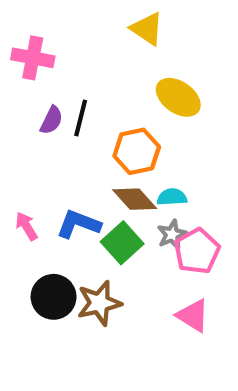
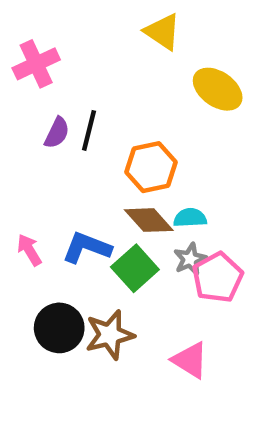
pink cross: (33, 58) -> (36, 64), turned -36
yellow ellipse: (178, 97) -> (218, 89), moved
pink triangle: (193, 316) -> (190, 360), moved

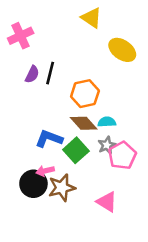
pink arrow: (29, 250) -> (45, 171), moved, turned -72

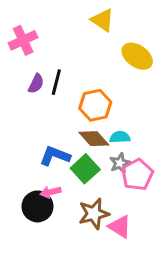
brown star: (62, 188) -> (94, 214), moved

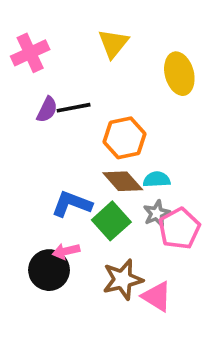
yellow triangle: (103, 20) -> (113, 43), moved, turned 35
yellow ellipse: (137, 56) -> (179, 74), turned 40
black line: (56, 82) -> (74, 108), turned 65

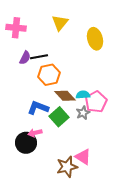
pink cross: (30, 53) -> (16, 28), turned 30
orange hexagon: (125, 138) -> (49, 75), moved
pink pentagon: (179, 229) -> (96, 102), moved
brown star: (123, 280) -> (67, 167), moved

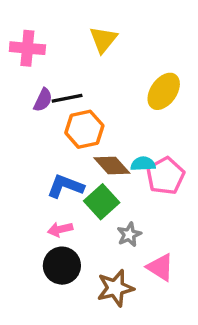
yellow ellipse: (95, 39) -> (164, 91), moved, turned 50
gray star: (83, 113) -> (129, 235), moved
black circle: (26, 143) -> (62, 266), moved
pink triangle: (83, 157) -> (160, 267), moved

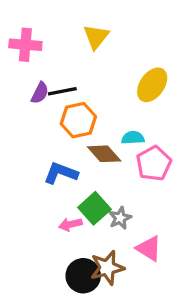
cyan semicircle: (143, 164) -> (133, 138), moved
green square: (102, 202) -> (94, 208), moved
pink arrow: (60, 229) -> (70, 224), moved
black circle: (62, 266) -> (83, 276), moved

